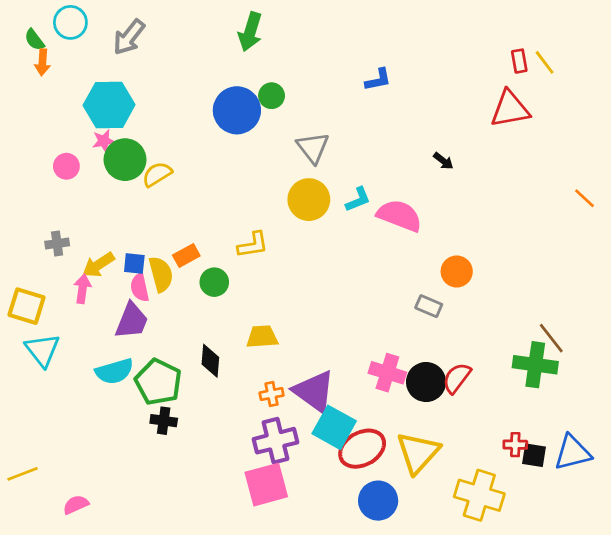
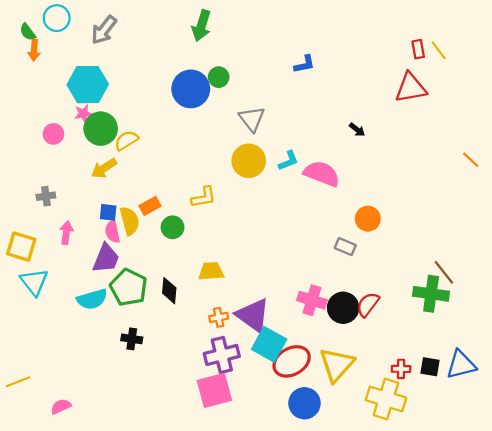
yellow arrow: (98, 265) -> (104, 168), moved
green pentagon: (158, 382) -> (129, 287), moved
red cross: (515, 445) -> (401, 369), moved

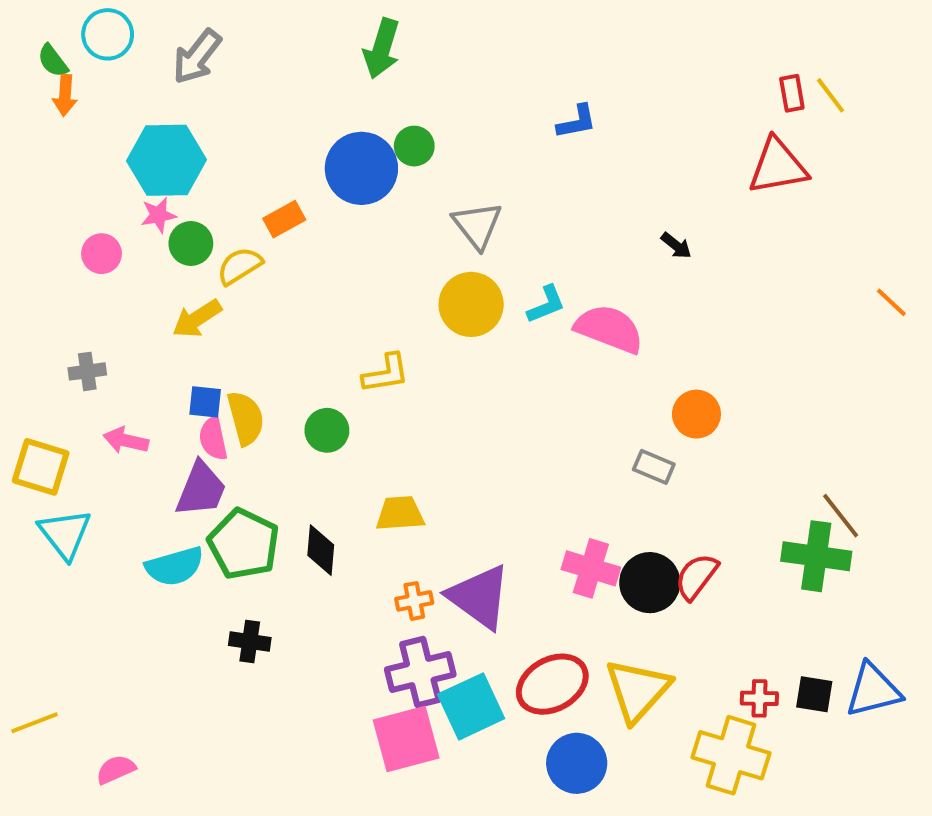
green circle: (101, 129) -> (191, 244), size x0.7
orange rectangle: (150, 206) -> (284, 219), moved
pink arrow: (66, 233) -> (126, 440), turned -85
cyan square: (269, 344) -> (471, 706), moved, turned 36

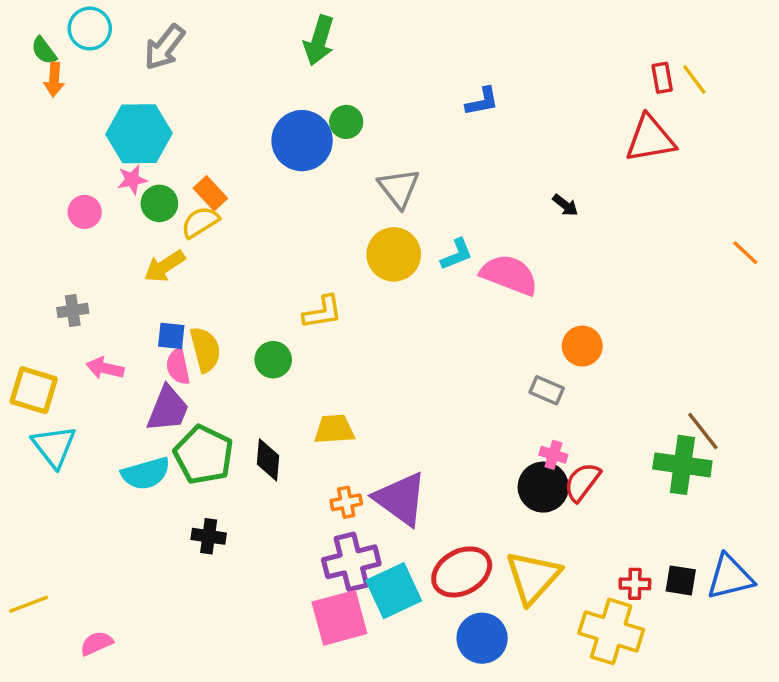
orange rectangle: (284, 219) -> (210, 193), moved, turned 76
pink cross: (591, 568) -> (553, 455), moved, size x0.6

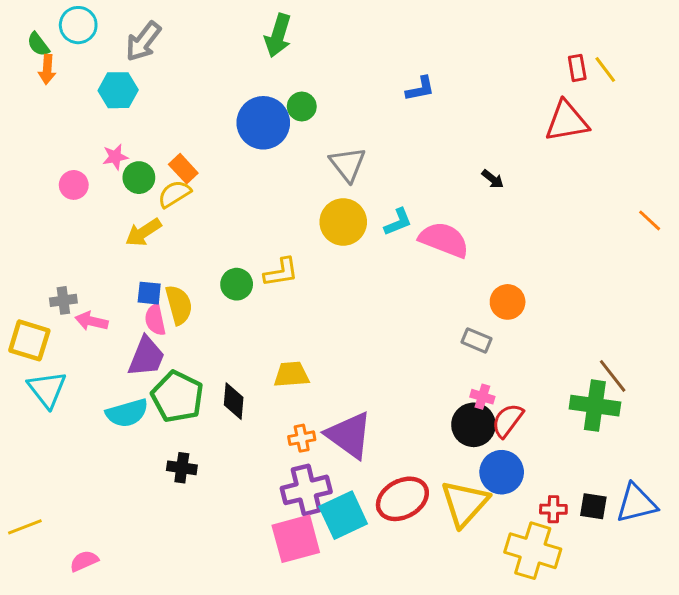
cyan hexagon: (139, 134) -> (118, 90), moved, size x0.7
gray cross: (73, 310) -> (63, 300), moved
green circle: (273, 360) -> (237, 284), moved
blue circle: (482, 638) -> (502, 472), moved

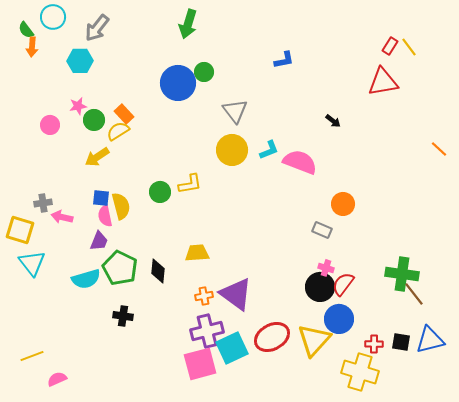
red rectangle: (577, 68) -> (390, 46), turned 42
purple trapezoid: (146, 357) -> (99, 241), size x0.7
brown line: (613, 376) -> (414, 294), moved
yellow line: (25, 527) -> (32, 356), moved

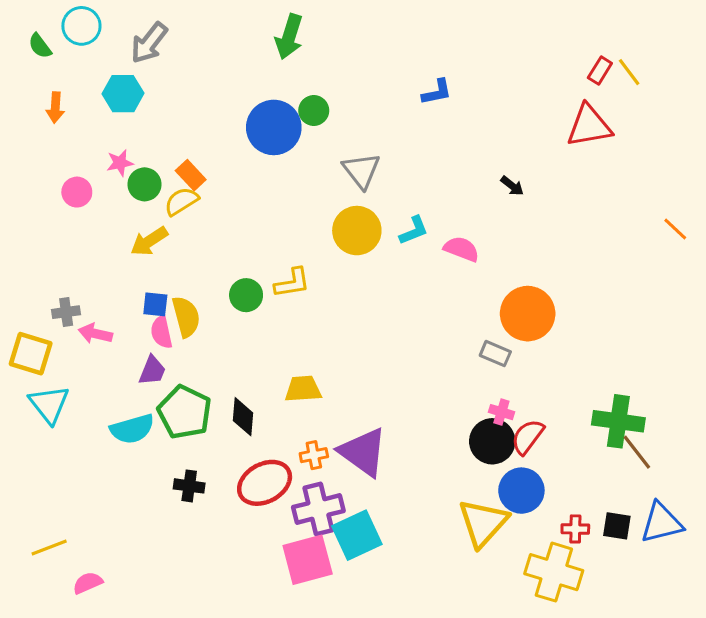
orange arrow: (32, 47) -> (55, 107), moved
pink semicircle: (300, 162) -> (461, 249), size x0.7
orange circle: (343, 204) -> (528, 314), size x1.5
red ellipse: (272, 337) -> (265, 483), moved

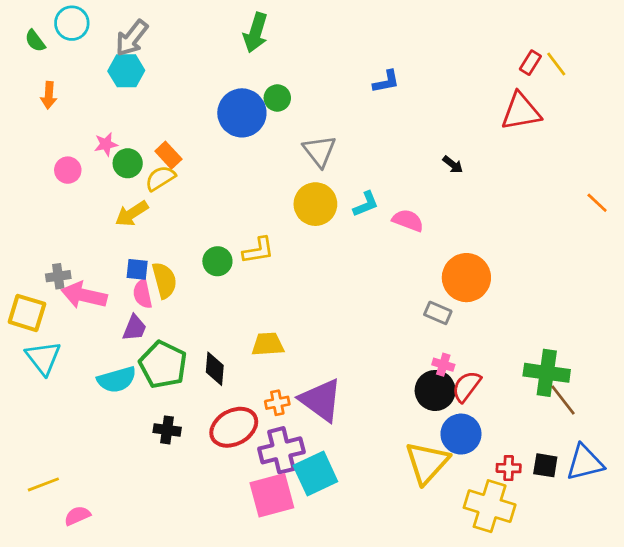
cyan hexagon: (123, 94) -> (126, 71), moved
pink arrow: (95, 334) -> (84, 295), size x1.5

